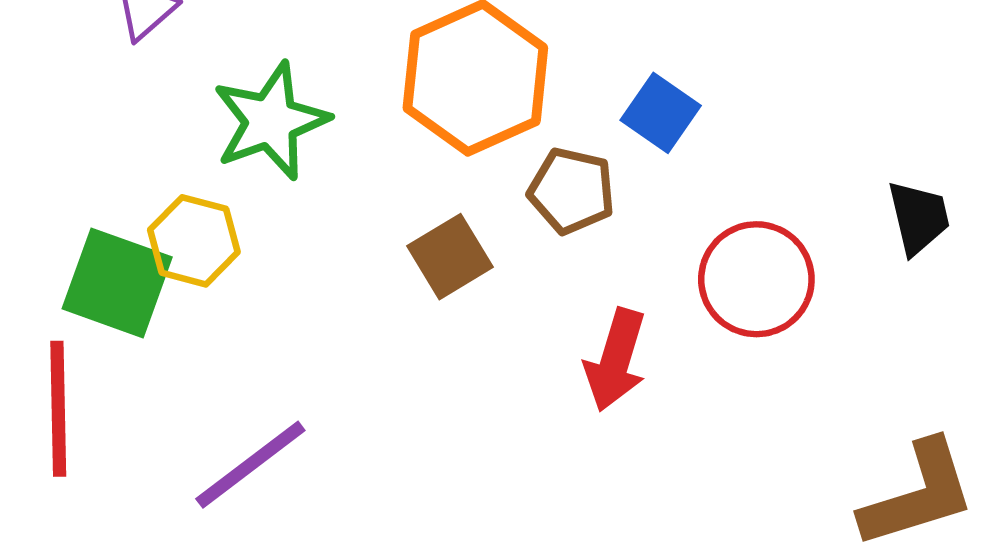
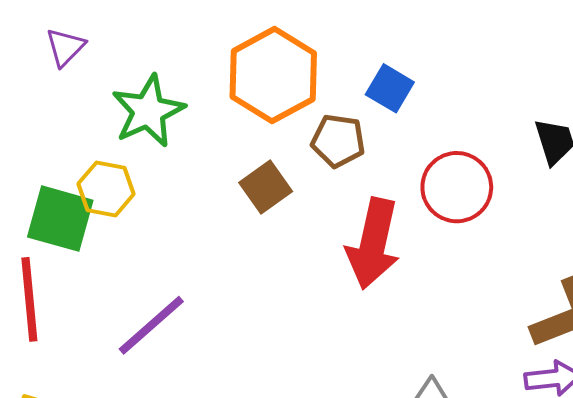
red arrow: (616, 360) -> (373, 244), size x1.4

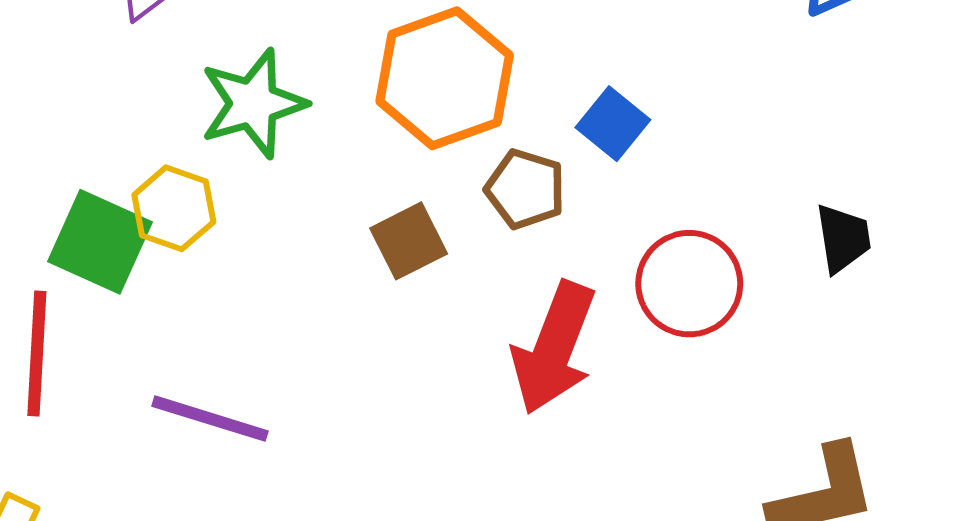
purple line: (151, 325) -> (210, 419), turned 50

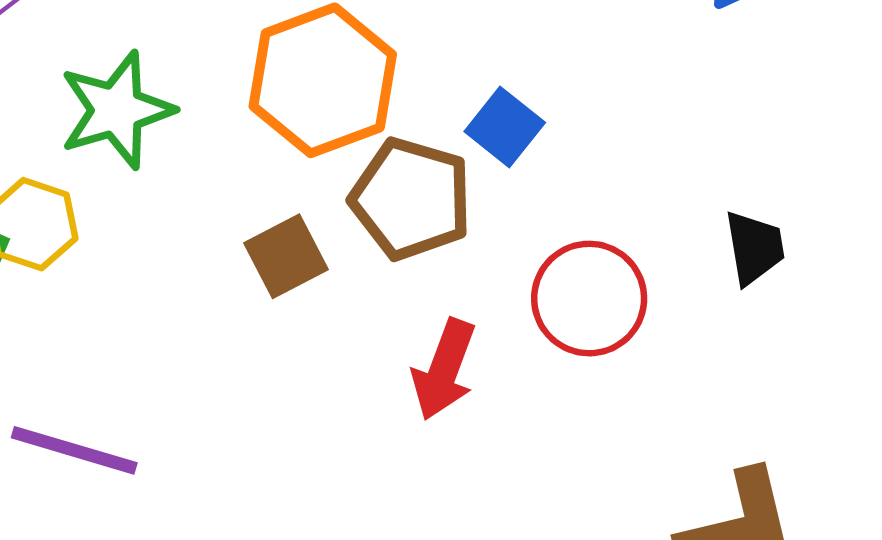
brown pentagon: (525, 189) -> (411, 199), size x1.4
red arrow: (554, 348) -> (444, 370), size x0.7

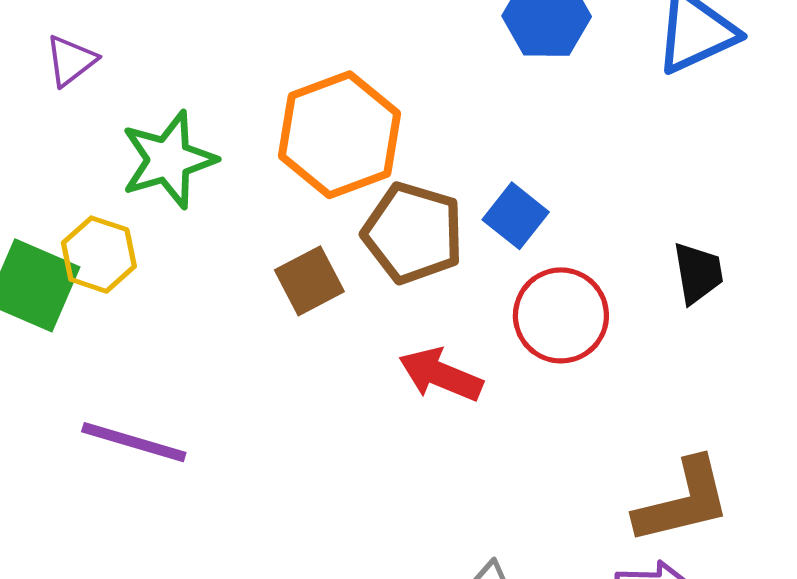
blue square: (505, 127) -> (516, 216), moved
red arrow: (444, 370) -> (441, 375), turned 92

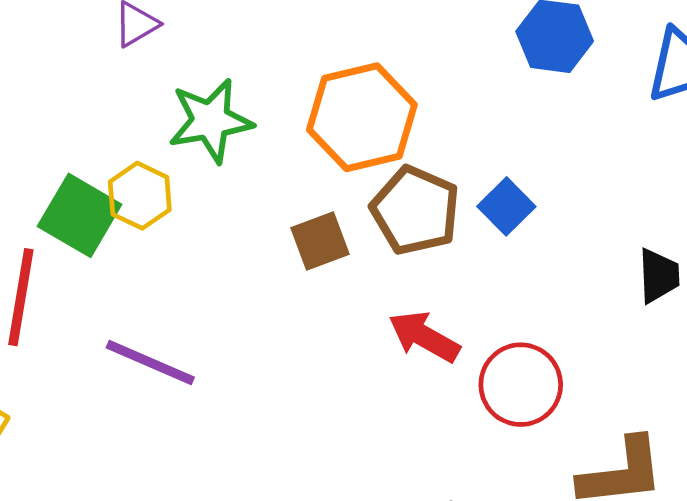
red circle: (561, 315) -> (521, 385), moved

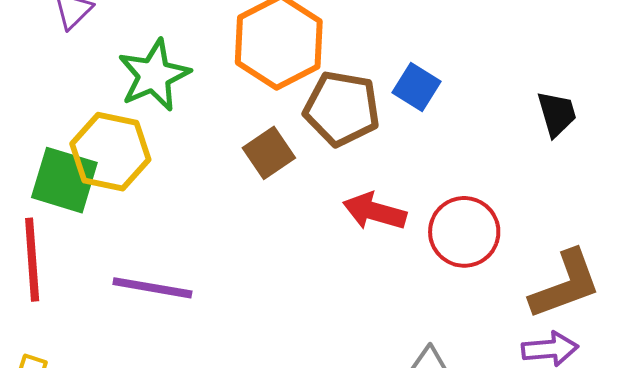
yellow hexagon: (140, 196) -> (110, 152), size x1.4

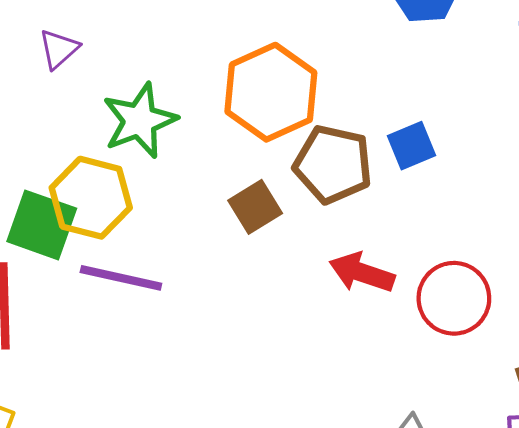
blue square: (416, 87) -> (411, 146), turned 33
purple line: (152, 288) -> (121, 278), moved

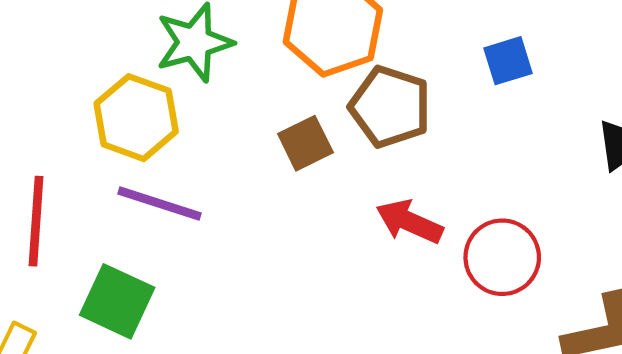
blue square: (411, 146) -> (508, 61), moved
green square: (42, 225) -> (117, 301), moved

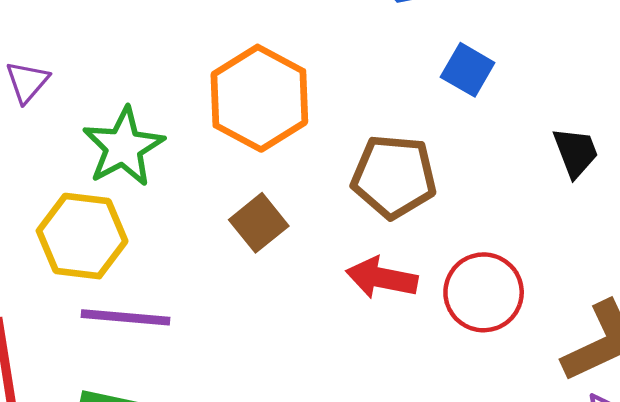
blue square: (508, 61) -> (468, 70), moved, turned -30
brown pentagon: (390, 107) -> (394, 176), moved

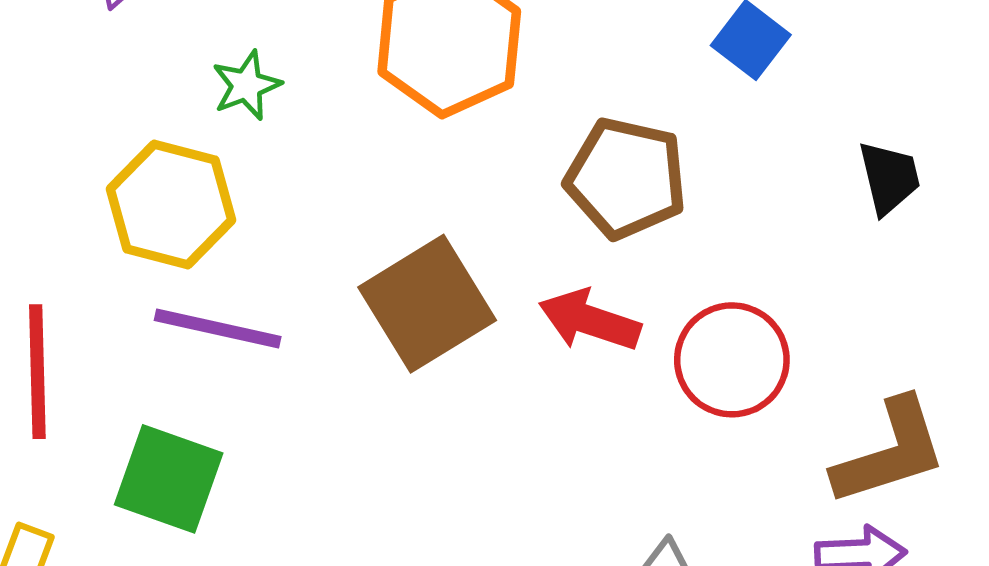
green star: (123, 147) -> (247, 85), size x0.6
brown square: (259, 223) -> (427, 304), moved, size x1.6

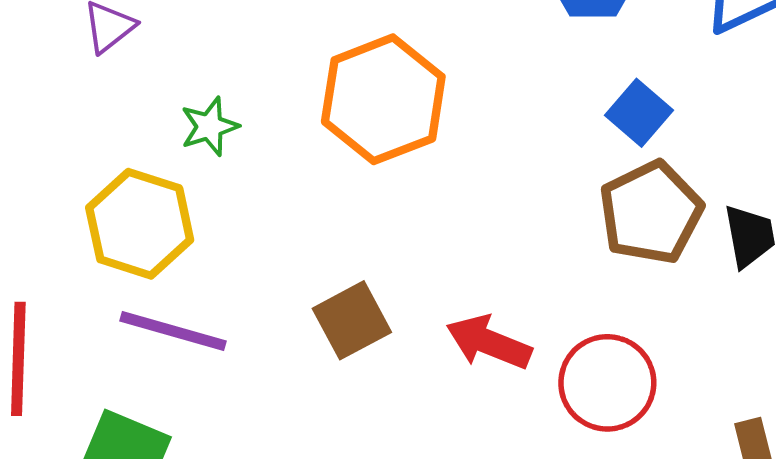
brown pentagon: (626, 178) -> (651, 213), moved, turned 30
brown square: (427, 304) -> (352, 320), size x0.7

